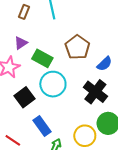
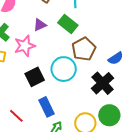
brown pentagon: (77, 47) -> (84, 49), moved
green rectangle: (42, 58) -> (68, 24), moved

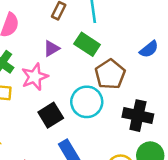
blue semicircle: (116, 58) -> (149, 49), moved
black cross: (103, 83) -> (138, 116), turned -30

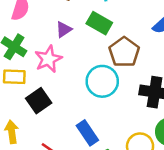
black square: (51, 115) -> (39, 101), moved

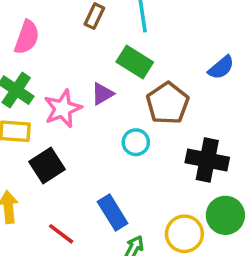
purple triangle: (64, 29) -> (102, 94), moved
cyan circle: (102, 81) -> (136, 142), size x0.6

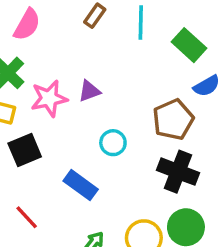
green rectangle: (135, 62) -> (189, 45), moved
brown pentagon: (168, 103) -> (173, 120), moved
blue rectangle: (113, 212) -> (81, 185), moved, turned -32

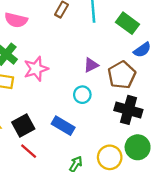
pink semicircle: (27, 25) -> (16, 20), turned 80
purple triangle: (89, 91) -> (91, 65), moved
black square: (25, 150) -> (23, 125), moved

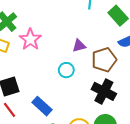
pink star: (36, 69) -> (30, 39), turned -30
blue rectangle: (63, 126) -> (42, 106), moved

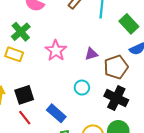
pink star: (30, 39) -> (56, 51), moved
cyan circle: (66, 70) -> (82, 88), moved

